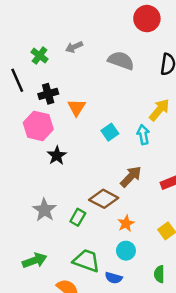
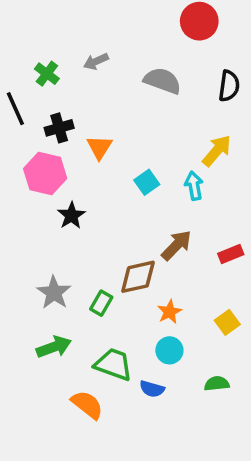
brown diamond: (104, 199) -> (138, 277), turned -40
green arrow: (35, 261) -> (54, 347), moved
green semicircle: (159, 274) -> (217, 384), turned 84

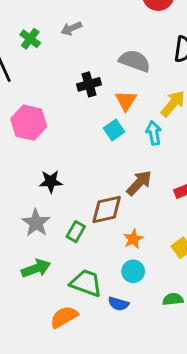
gray semicircle: (162, 81) -> (135, 61), moved
black cross: (59, 128) -> (89, 84), moved
orange triangle: (99, 147) -> (126, 101), moved
black star: (71, 216) -> (51, 182), moved, turned 30
orange semicircle: (87, 405) -> (64, 317), turned -68

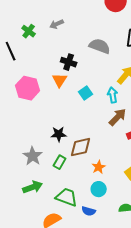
black cross: (89, 84) -> (69, 62), turned 35
orange triangle: (126, 101) -> (60, 80), moved
black star: (51, 182) -> (59, 134), moved
brown arrow: (139, 183) -> (118, 117), moved

